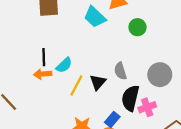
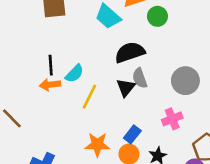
green circle: (137, 27) -> (157, 16), moved
black triangle: (98, 82) -> (126, 88), moved
black semicircle: (130, 98) -> (130, 52), moved, turned 60

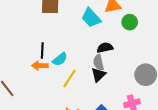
black semicircle: (130, 52) -> (105, 48), size x0.7
gray semicircle: (140, 78) -> (99, 62), moved

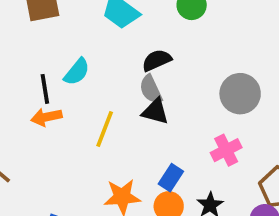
cyan semicircle: (60, 59) -> (77, 72), moved
black triangle: (99, 75) -> (155, 111), turned -49

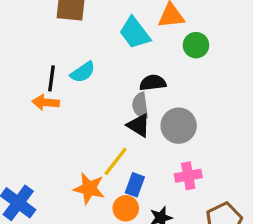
gray circle: (240, 94) -> (179, 126), moved
yellow line: (105, 129) -> (116, 161), moved
blue rectangle: (171, 178) -> (135, 185), turned -30

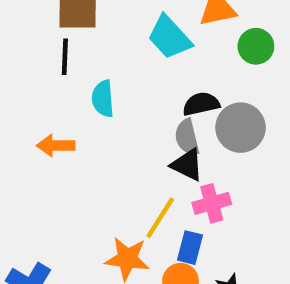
cyan semicircle: (83, 72) -> (103, 99), turned 125
black line: (52, 78) -> (65, 57), moved
gray circle: (179, 126) -> (240, 128), moved
pink cross: (188, 176) -> (212, 203), moved

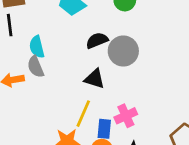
gray semicircle: (187, 137) -> (36, 67), moved
pink cross: (212, 203) -> (126, 116), moved

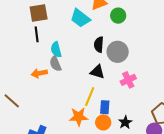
black semicircle: (97, 40) -> (99, 45), turned -63
pink cross: (126, 116) -> (128, 80), moved

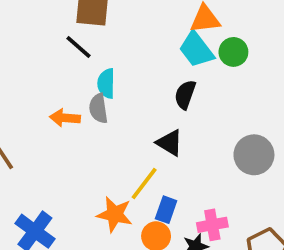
cyan trapezoid: (80, 18) -> (196, 50), moved
black line: (37, 34) -> (79, 47), turned -56
gray circle: (118, 52) -> (254, 155), moved
pink cross: (128, 80) -> (212, 225), moved

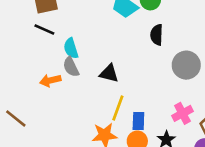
black semicircle: (185, 95) -> (157, 35), moved
black triangle: (170, 143) -> (109, 73), moved
pink cross: (212, 225) -> (182, 113), moved

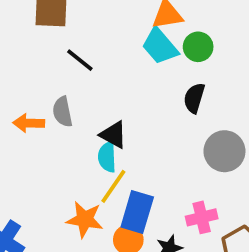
black line: (44, 29) -> (80, 60), moved
cyan semicircle: (71, 48) -> (107, 157), moved
blue rectangle: (138, 121) -> (137, 212), size x1.5

